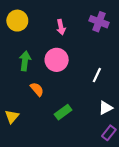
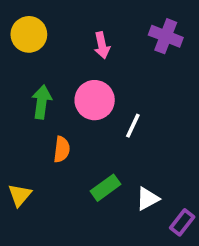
white line: (97, 75) -> (133, 126), moved
orange semicircle: (37, 89) -> (62, 149), turned 48
white triangle: (106, 108) -> (147, 199), moved

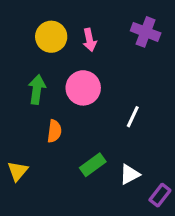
yellow circle: (29, 34) -> (51, 37), moved
white line: (133, 126) -> (133, 117), moved

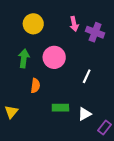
purple cross: (146, 32) -> (95, 32), moved
pink arrow: (90, 40) -> (74, 24), moved
green rectangle: (93, 165) -> (60, 108), turned 35

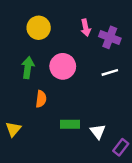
white line: (87, 76) -> (110, 72), moved, turned 48
white triangle: (85, 114) -> (98, 132), turned -40

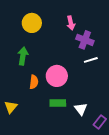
purple cross: (110, 37) -> (85, 40), moved
pink circle: (63, 66) -> (57, 76), moved

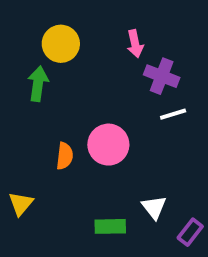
green arrow: (23, 56) -> (38, 84), moved
green rectangle: (58, 103) -> (110, 226), moved

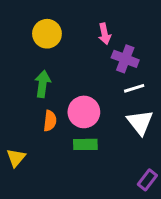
green arrow: (38, 84) -> (43, 84), moved
white triangle: (154, 207) -> (140, 122), moved, size x1.4
green rectangle: (110, 226) -> (85, 144), moved

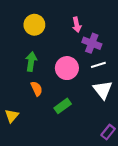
pink circle: (84, 112) -> (67, 68), moved
orange semicircle: (50, 121) -> (37, 89), turned -32
green rectangle: (85, 144) -> (63, 106), turned -35

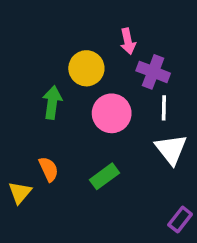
yellow circle: (34, 25) -> (86, 68), moved
white line: (98, 65) -> (164, 108), turned -72
orange semicircle: (37, 89) -> (49, 169), moved

